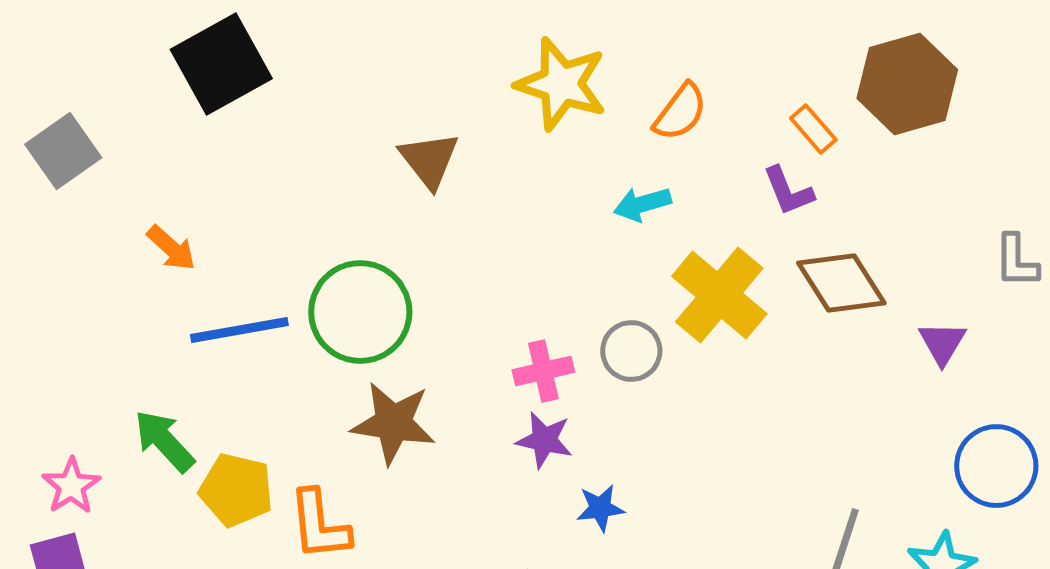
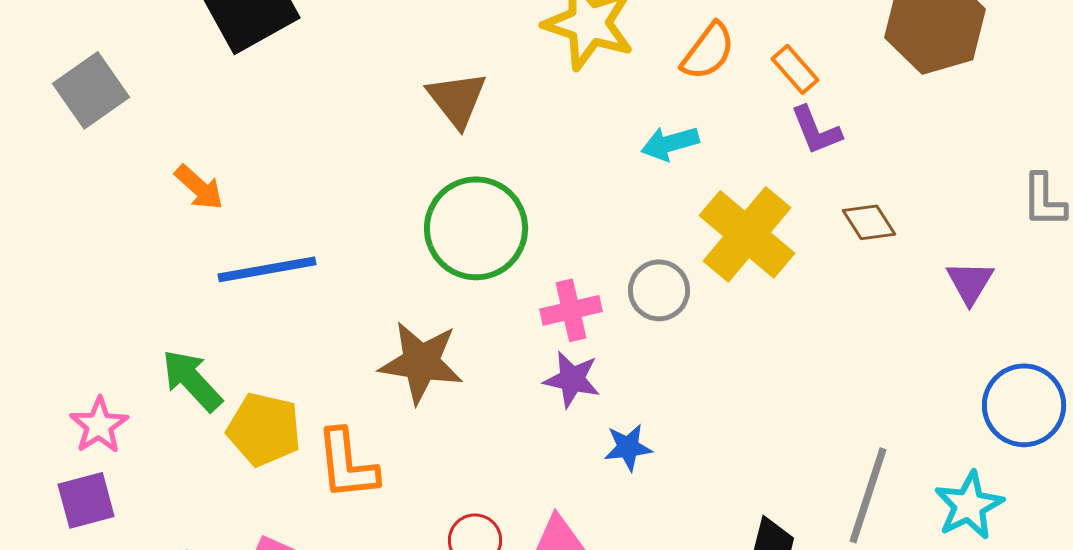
orange rectangle: (813, 129) -> (795, 69), moved
brown diamond: (841, 283) -> (869, 222), size x0.6
green circle: (360, 312) -> (476, 228), moved

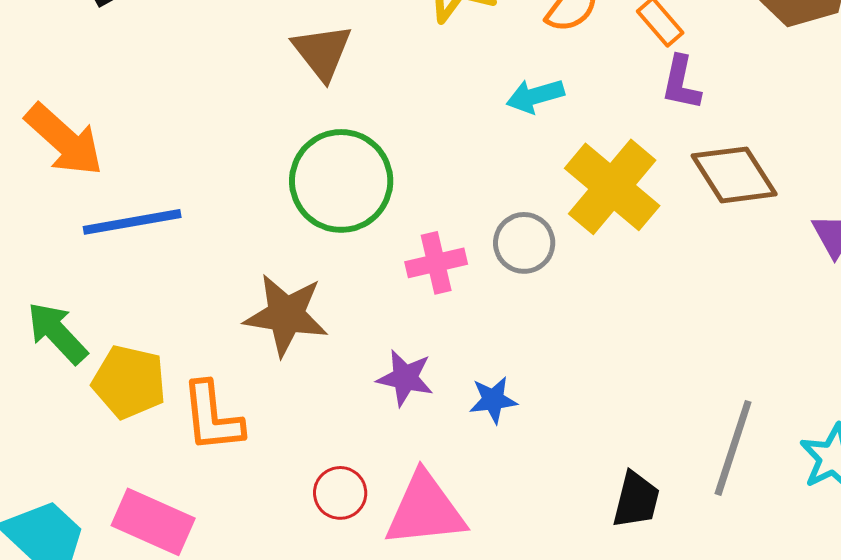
purple L-shape: (816, 130) -> (681, 83), turned 34
orange arrow: (199, 187) -> (64, 140), size x1.6
brown diamond: (869, 222) -> (734, 175), size x1.6
purple star: (572, 379) -> (405, 378), moved

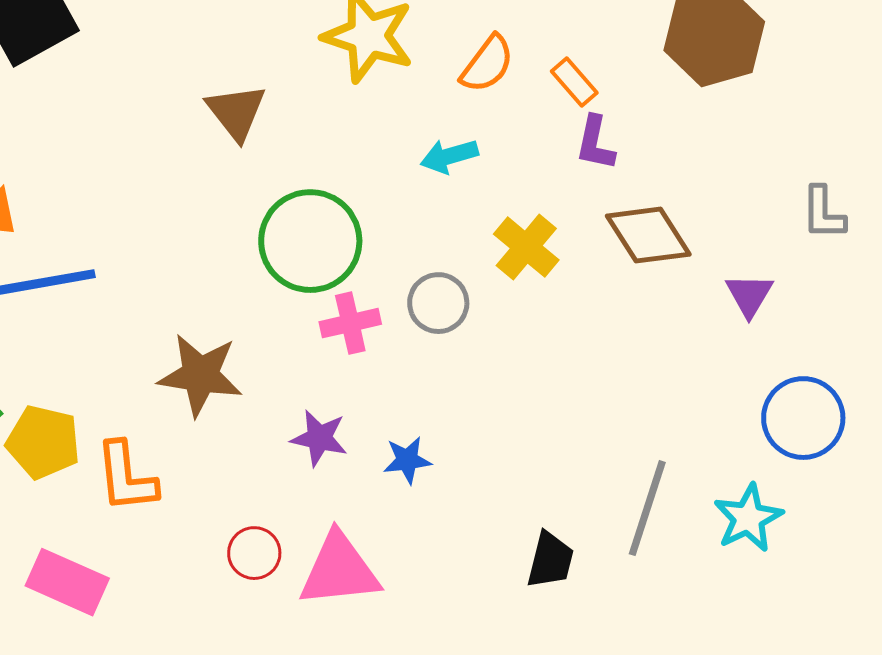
green circle: (341, 181) -> (310, 241), moved
yellow cross: (612, 187) -> (526, 247), size x0.7

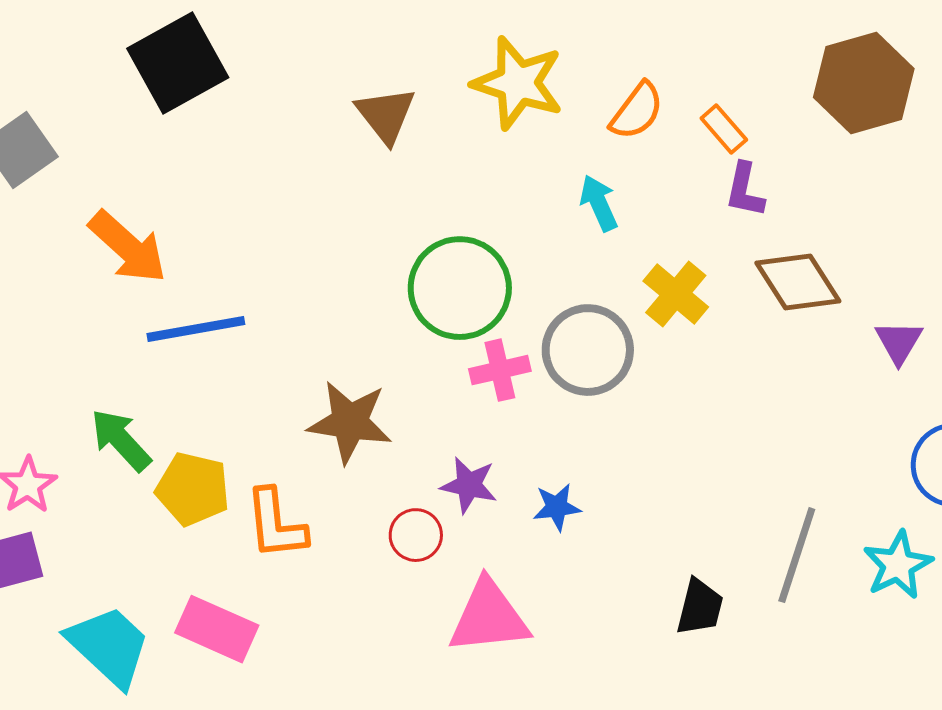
brown triangle: (236, 112) -> (386, 115), moved
cyan arrow: (449, 156) -> (599, 203), turned 82
gray circle: (438, 303) -> (588, 350), size x1.5
red circle: (254, 553) -> (416, 535), moved

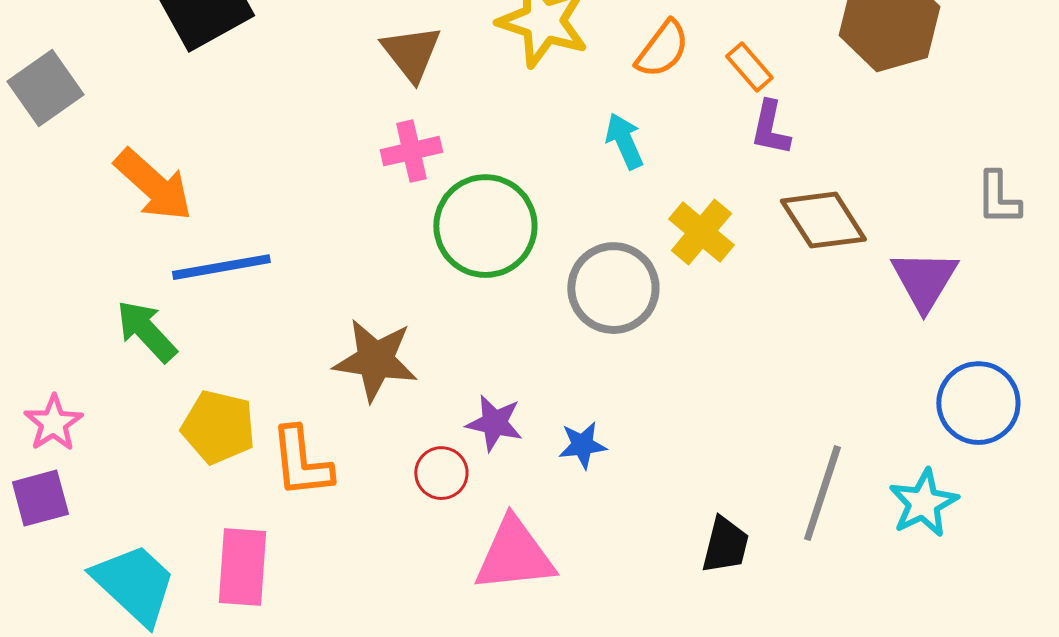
purple triangle: (899, 342) -> (924, 280), size x1.4
pink cross: (500, 370) -> (411, 151), moved
green arrow: (121, 440) -> (146, 331), moved
pink rectangle: (217, 629) -> (242, 567), turned 70

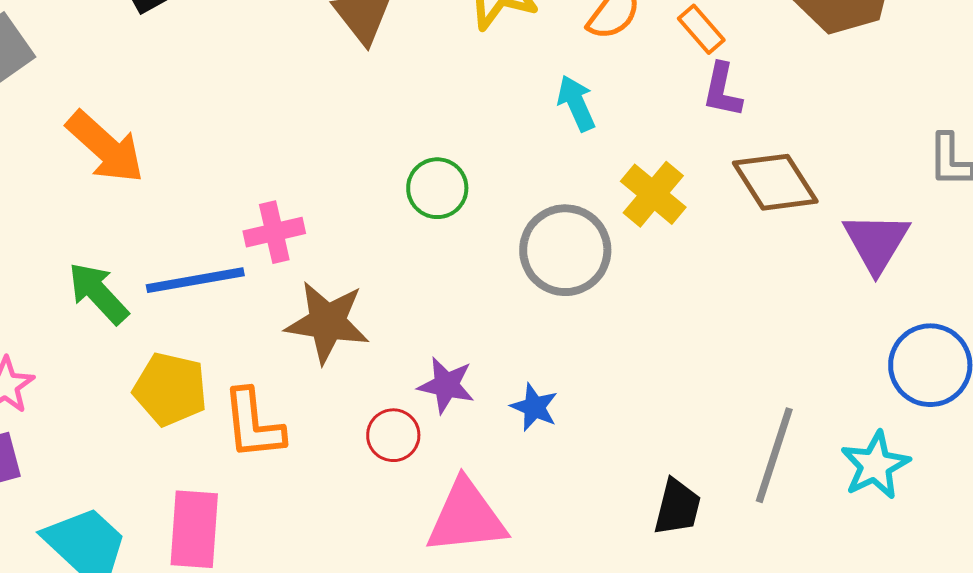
pink cross: (411, 151) -> (274, 232), moved
green circle: (485, 226) -> (437, 188), size x0.6
blue line: (221, 267) -> (195, 280), moved
blue star: (582, 445) -> (534, 407), turned 30

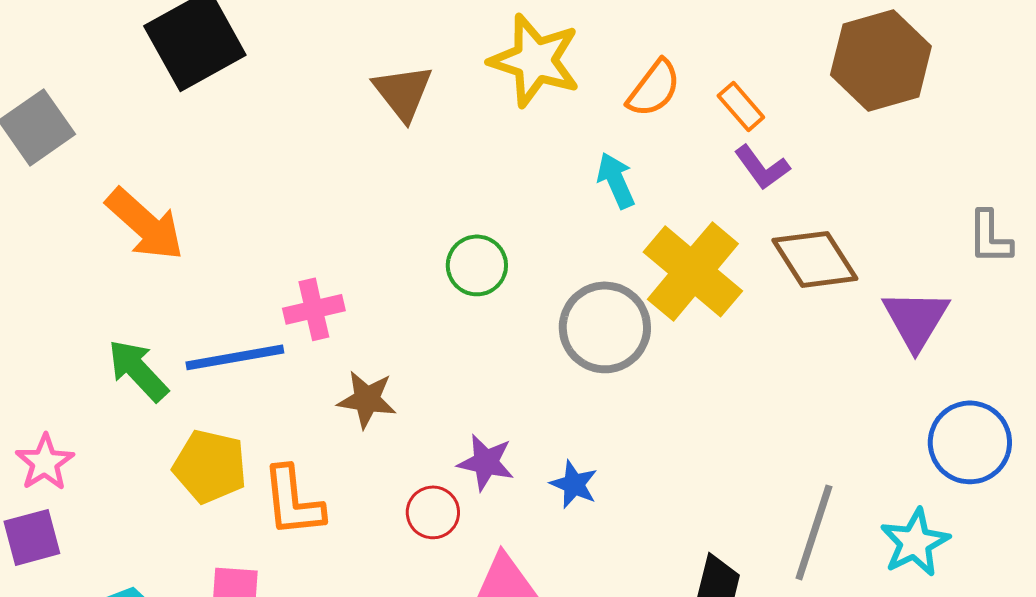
purple L-shape: (722, 90) -> (762, 167), turned -48
yellow cross: (653, 194) -> (693, 271), size x1.5
brown star: (327, 322) -> (367, 399), size x0.7

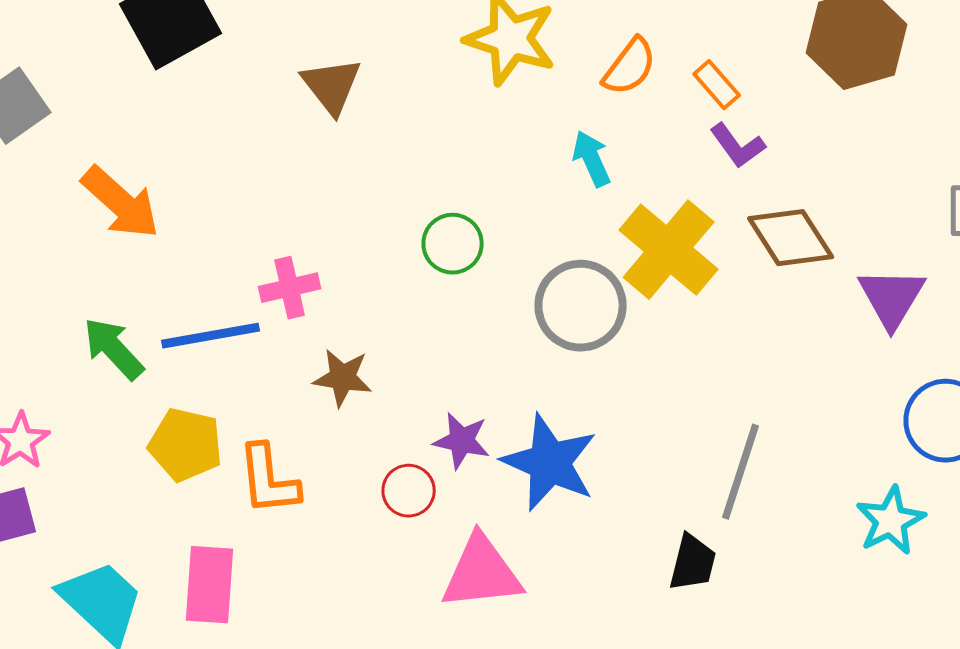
brown triangle: (403, 92) -> (332, 86), moved
blue star: (574, 484) -> (550, 463), size x2.0
gray line: (814, 532) -> (741, 472), moved

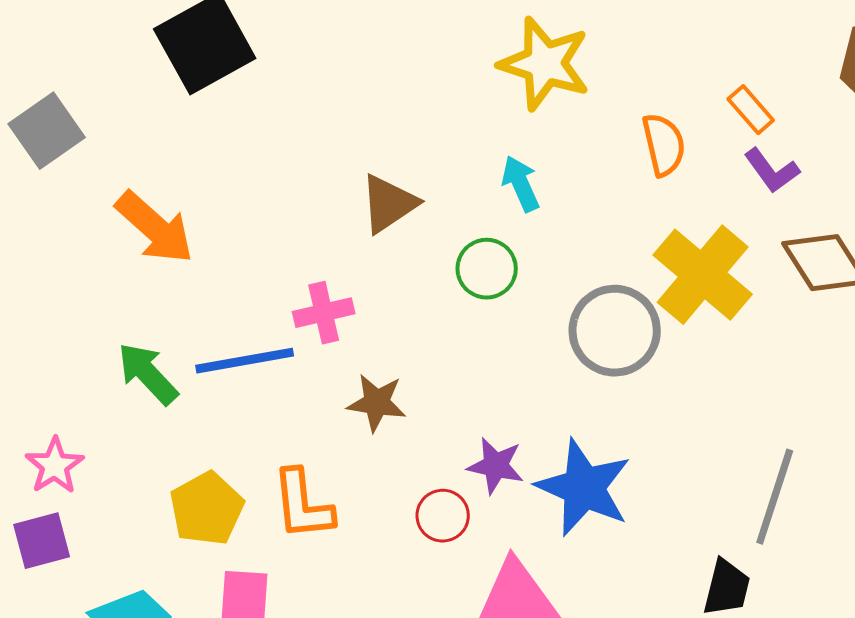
orange semicircle: (630, 67) -> (664, 145), moved, turned -50
brown triangle: (332, 86) -> (389, 204), moved, turned 34
cyan arrow: (592, 159) -> (521, 184), moved
yellow pentagon: (186, 445) -> (207, 509), moved, turned 30

